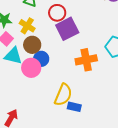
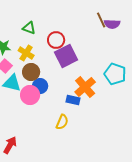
orange cross: (86, 60) -> (85, 87), turned -30
yellow semicircle: (63, 95) -> (62, 122), size x0.7
blue rectangle: (74, 107) -> (73, 100), moved

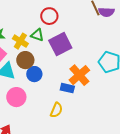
green triangle: (29, 28) -> (37, 35), moved
red circle: (56, 40) -> (49, 16), moved
pink circle: (30, 95) -> (16, 97), moved

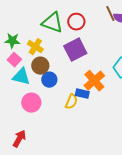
red circle: (49, 16) -> (76, 22), moved
green triangle: (37, 35) -> (52, 23), moved, size x1.6
yellow semicircle: (56, 110) -> (71, 102), moved

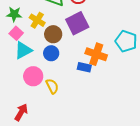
brown circle: (40, 66) -> (53, 34), moved
cyan triangle: (21, 77) -> (23, 50), turned -42
orange cross: (94, 81) -> (96, 54), turned -30
yellow semicircle: (71, 102) -> (52, 86), moved, turned -49

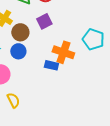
purple square: (77, 23) -> (44, 21), size x0.7
yellow semicircle: (52, 86) -> (13, 100), moved

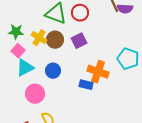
brown circle: (20, 32) -> (55, 40), moved

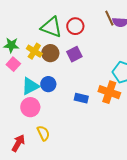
cyan triangle: (25, 68) -> (30, 86), moved
orange cross: (98, 72) -> (109, 92), moved

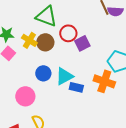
red circle: (75, 26) -> (68, 33), moved
purple square: (74, 54) -> (82, 43), moved
cyan triangle: (30, 86) -> (64, 76), moved

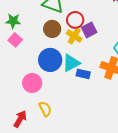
yellow cross: (29, 40) -> (74, 36), moved
blue circle: (43, 73) -> (50, 60), size x1.5

